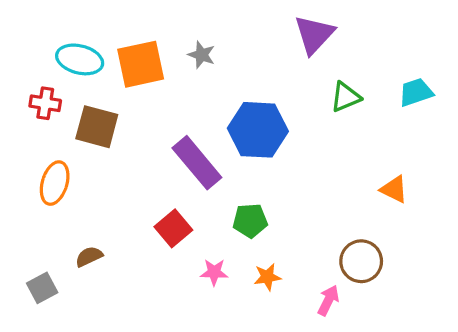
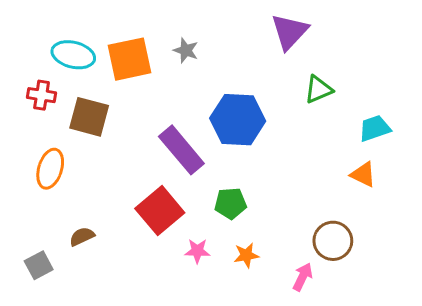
cyan trapezoid: (416, 92) -> (375, 128), moved
red square: (173, 228) -> (160, 211), size x1.4

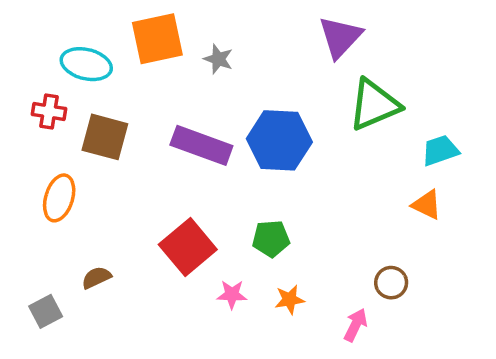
orange square: (130, 59) -> (157, 39), moved
green triangle: (318, 89) -> (374, 105), size x1.6
purple rectangle: (181, 150) -> (201, 145), moved, turned -30
brown circle: (333, 241) -> (391, 283), size x0.7

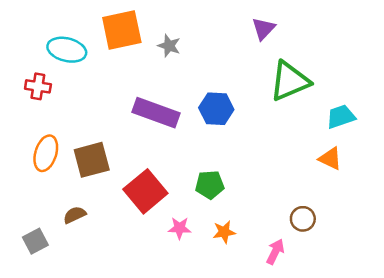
purple triangle: (340, 37) -> (263, 29), size x0.7
brown square: (105, 137) -> (92, 160), moved, turned -30
blue hexagon: (279, 140) -> (216, 109), size x0.7

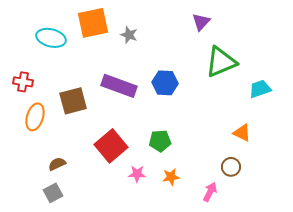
red cross: (38, 86) -> (23, 82), moved
orange triangle: (330, 159) -> (242, 133), moved
brown square: (92, 160) -> (73, 101), moved
gray square: (35, 241) -> (53, 193), moved

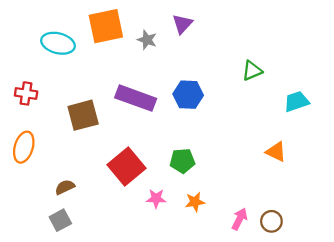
purple triangle: (201, 22) -> (182, 24), moved
green triangle: (221, 62) -> (252, 71), size x0.6
orange ellipse: (35, 117) -> (24, 147), moved
brown circle: (231, 167) -> (271, 221), moved

